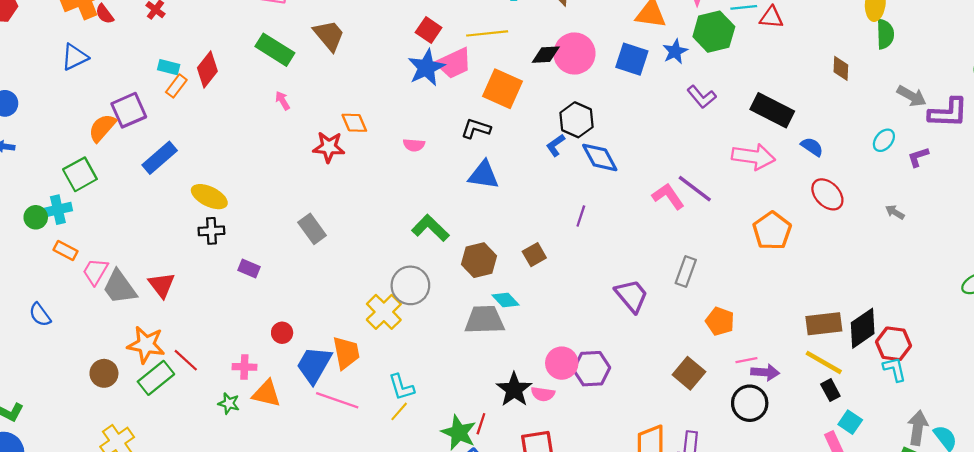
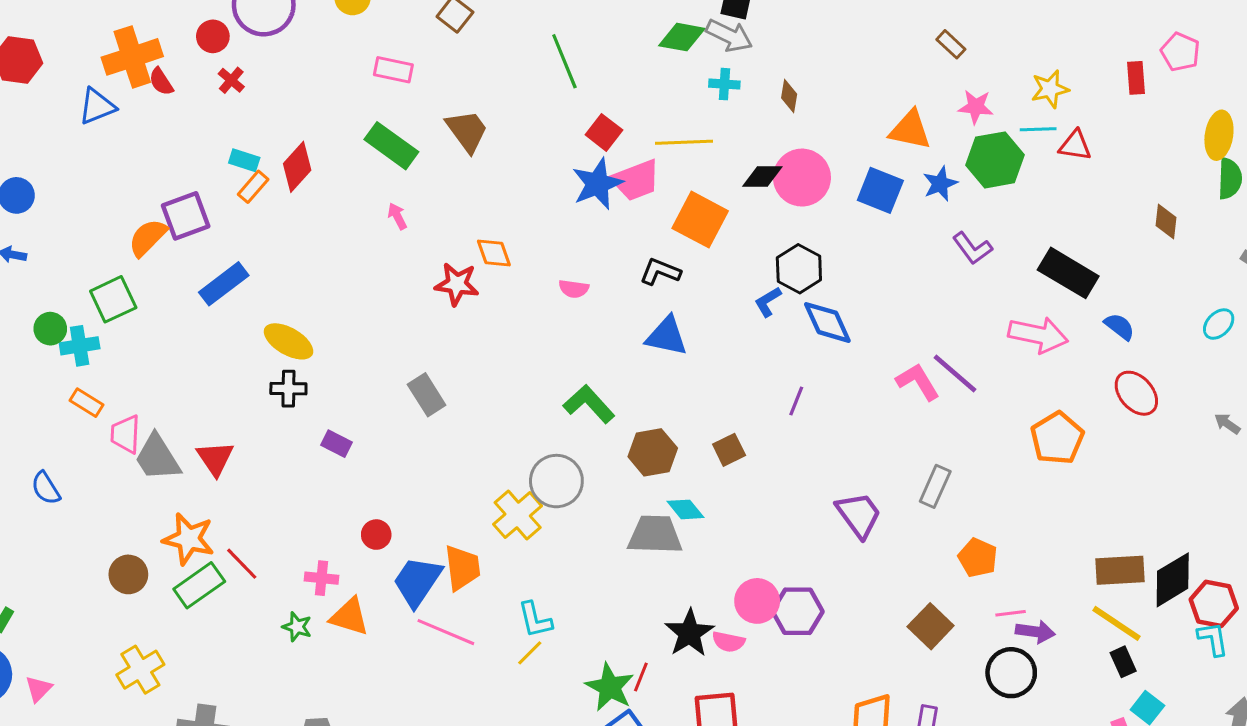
blue triangle: (75, 57) -> (97, 106), moved
green circle: (36, 217) -> (50, 329), moved
pink trapezoid: (95, 272) -> (126, 434), turned -32

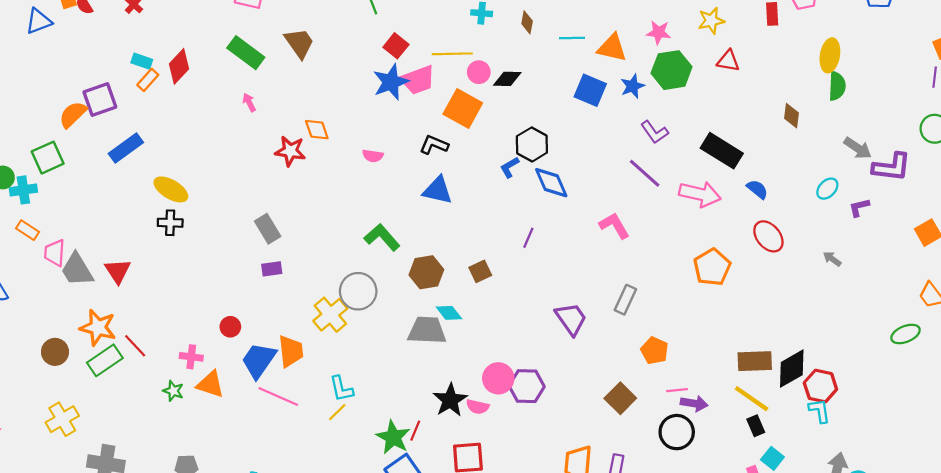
cyan line: (1038, 129) -> (572, 38), moved
pink circle: (802, 178) -> (479, 72), moved, size x0.6
purple line: (955, 374) -> (645, 173), moved
purple rectangle: (337, 444) -> (272, 269), moved, turned -36

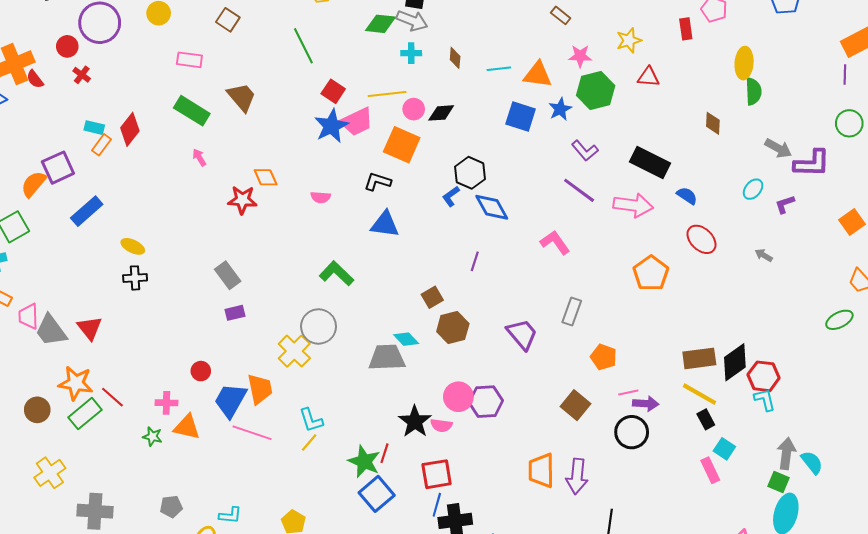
yellow ellipse: (171, 189) -> (133, 246), size x0.7
brown hexagon: (426, 272) -> (453, 328), moved

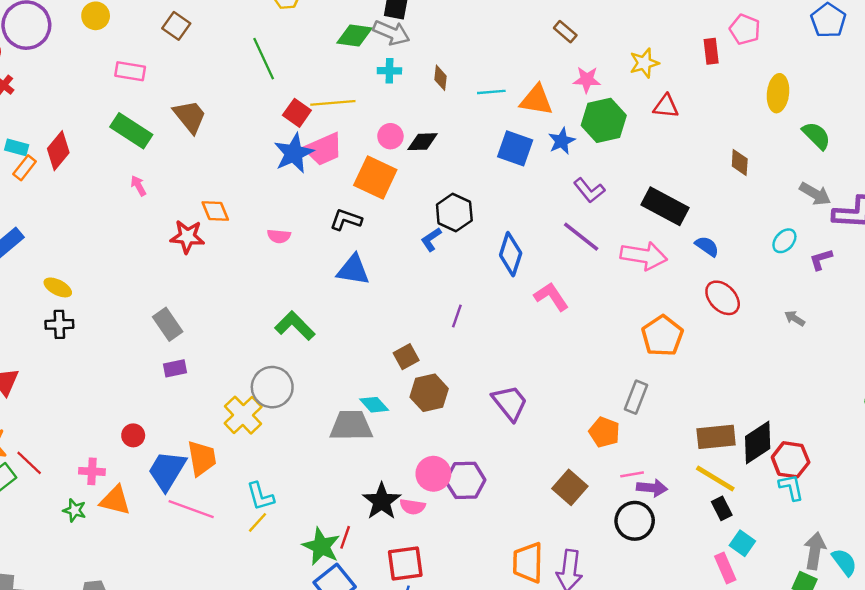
green semicircle: (753, 91) -> (816, 136), moved, turned -44
yellow line: (387, 94) -> (333, 103), moved
blue diamond: (492, 207) -> (511, 254), moved, turned 45
gray rectangle: (572, 311) -> (636, 397), moved

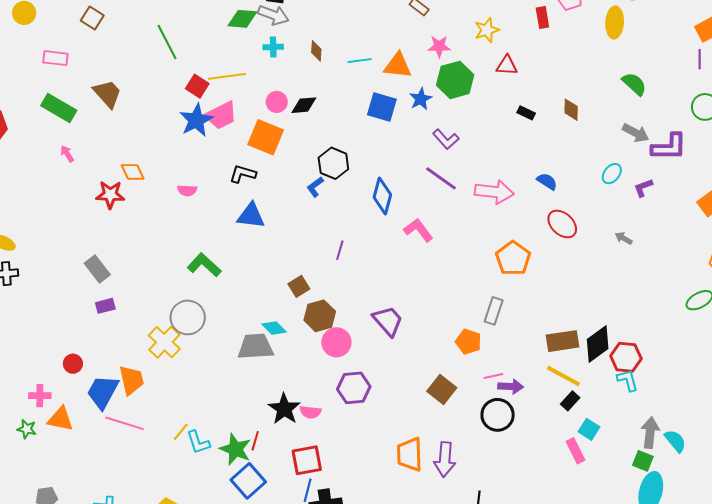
yellow ellipse: (778, 93) -> (615, 22), moved
black rectangle: (665, 206) -> (526, 113), moved, size x0.5
pink circle: (433, 474) -> (336, 342), moved
cyan L-shape: (260, 496) -> (198, 442), moved
black rectangle: (722, 508) -> (570, 401), turned 72

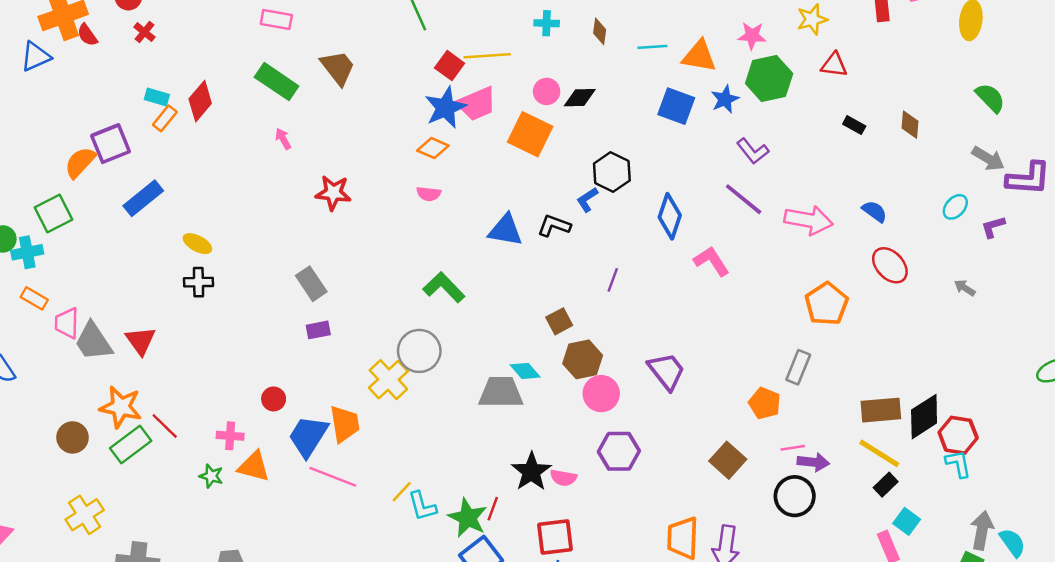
orange diamond: (133, 172) -> (433, 148), moved, turned -45
black L-shape: (243, 174) -> (554, 226), moved

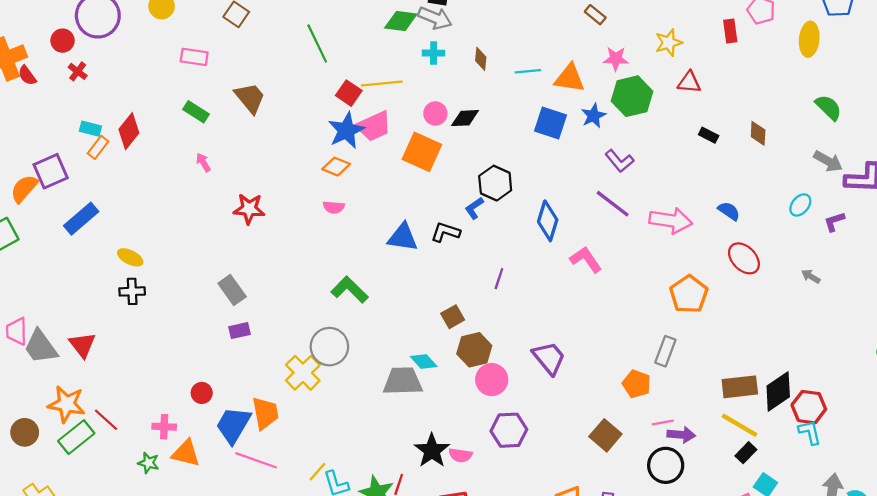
green rectangle: (277, 82) -> (196, 112), size x0.7

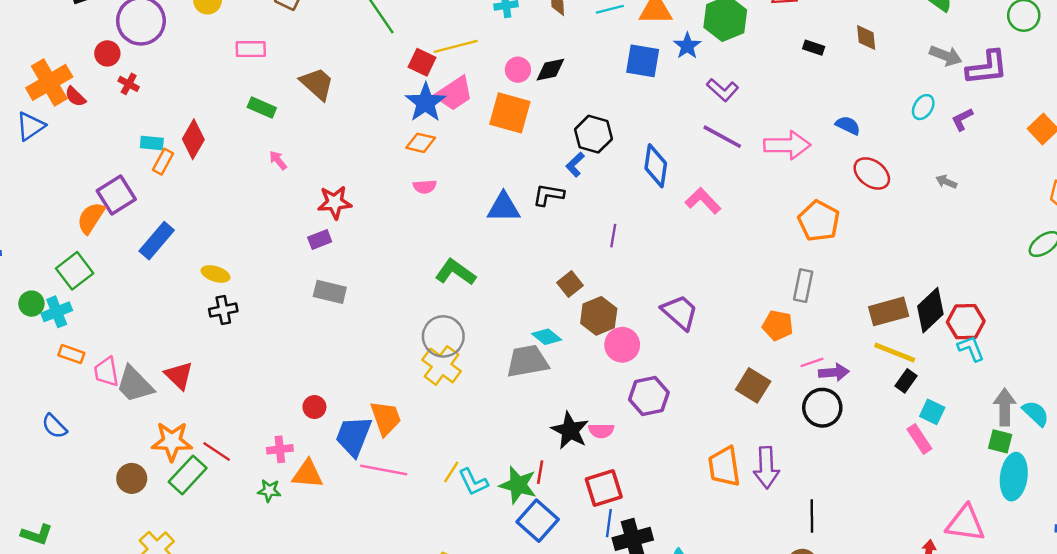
gray rectangle: (232, 290) -> (330, 292), turned -32
purple rectangle: (239, 331) -> (320, 239), moved
yellow cross: (303, 373) -> (442, 365), moved

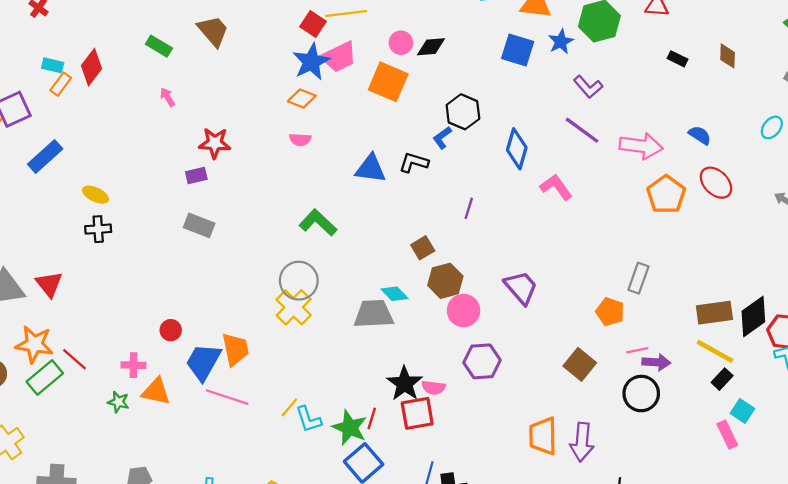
orange pentagon: (819, 221) -> (666, 194), moved
red square: (604, 488) -> (417, 413), moved

